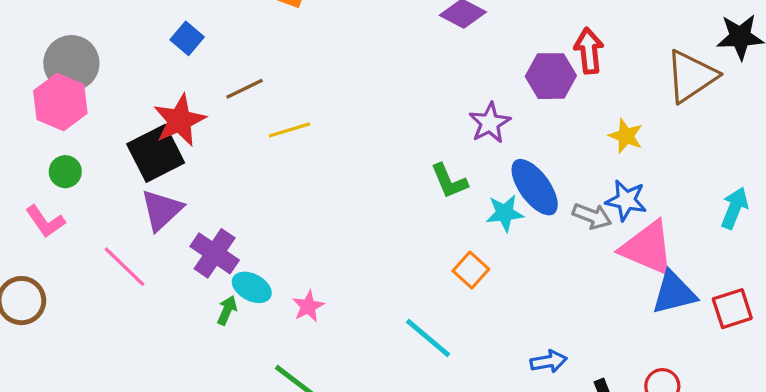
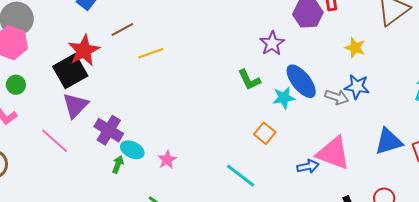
pink triangle: (647, 248) -> (333, 153), moved
blue arrow: (549, 361) -> (308, 166), moved

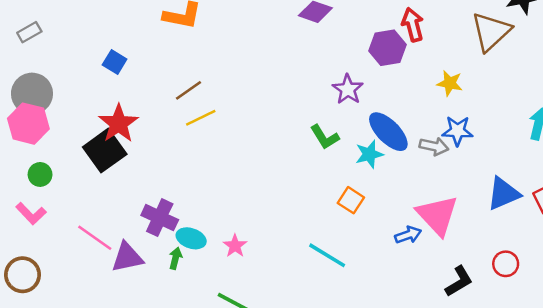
brown line: (122, 29) -> (189, 90), moved
purple triangle: (75, 105) -> (127, 257), moved, turned 40
pink triangle: (333, 153) -> (437, 215), turned 33

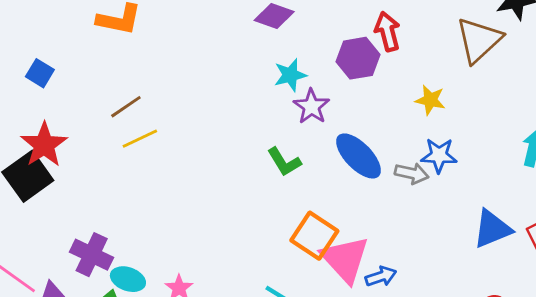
cyan star: (369, 154) -> (290, 75), moved
orange square: (351, 200) -> (314, 236), size x1.5
pink triangle: (437, 215) -> (345, 259), moved

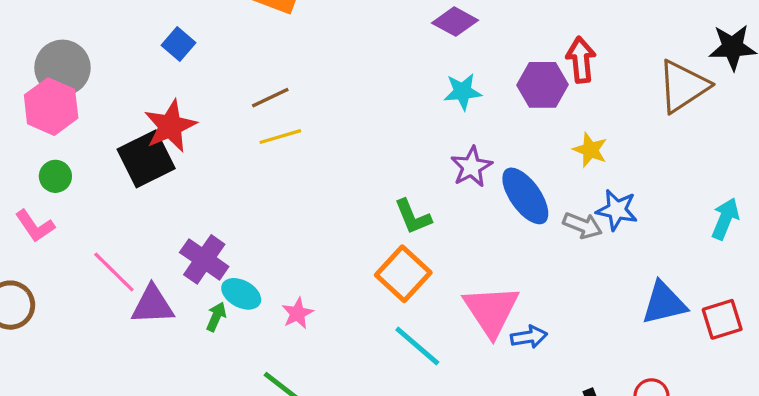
yellow star: (430, 100) -> (590, 150), moved
purple star: (311, 106) -> (471, 167), moved
green L-shape: (284, 162) -> (413, 217), moved
orange square: (314, 236) -> (403, 274), moved

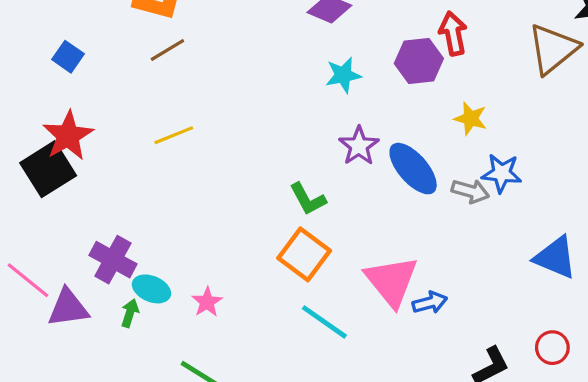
brown line: (270, 98) -> (167, 50), moved
blue triangle: (664, 303) -> (555, 257), turned 42

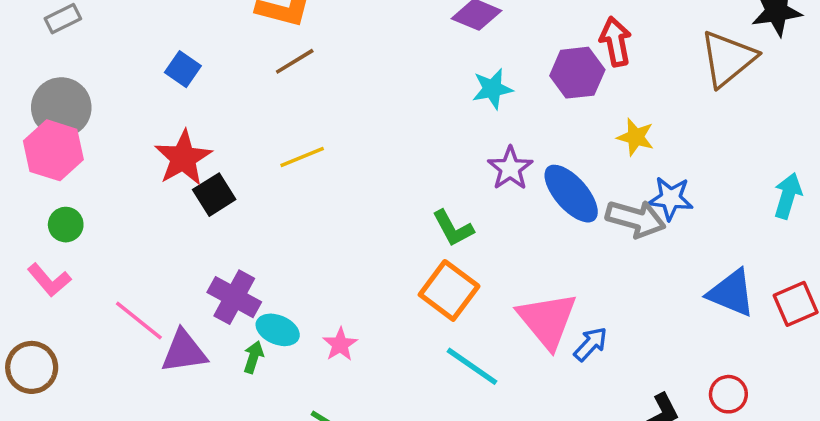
black square: (48, 169) -> (214, 195), moved, size x0.7
gray arrow: (470, 191) -> (636, 219), size x1.4
blue arrow: (430, 303) -> (591, 344), turned -32

